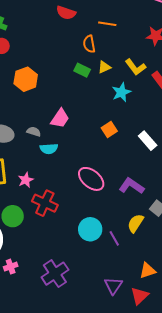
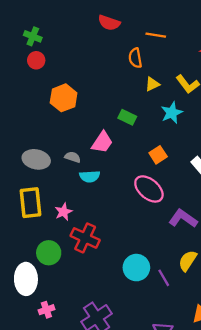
green rectangle: (82, 70) -> (127, 117), moved
pink ellipse: (91, 179) -> (149, 189), moved

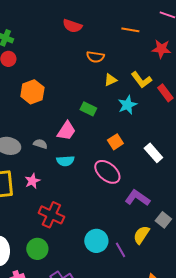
orange line: (156, 35) -> (130, 30), moved
orange semicircle: (135, 58) -> (95, 57), turned -72
cyan semicircle: (90, 176) -> (65, 161), moved
pink star: (64, 212) -> (32, 181), moved
green circle: (49, 253) -> (37, 249), moved

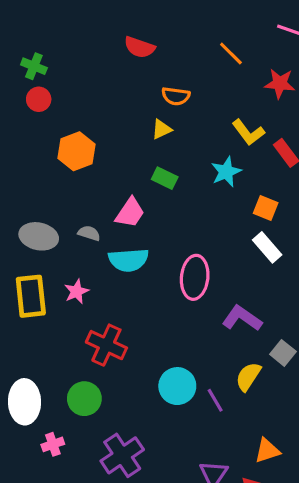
orange line: (130, 30) -> (231, 54), turned 36
yellow triangle: (110, 80) -> (162, 129), moved
orange square: (115, 142) -> (266, 208), moved, turned -35
cyan semicircle: (65, 161) -> (128, 260), size x1.4
pink ellipse: (107, 172) -> (195, 277), turned 56

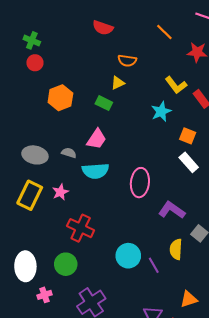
green rectangle: (165, 178) -> (104, 103), moved
yellow rectangle: (31, 296) -> (30, 195), turned 32
yellow semicircle: (248, 377) -> (176, 249), turned -30

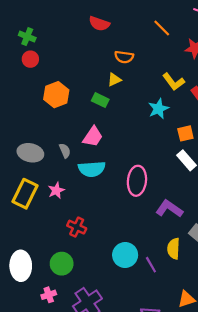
orange square: (188, 136) -> (185, 133), turned -35
gray semicircle: (69, 153) -> (65, 151), turned 48
red cross: (81, 228) -> (77, 227), size x0.7
pink cross: (45, 295) -> (49, 295), moved

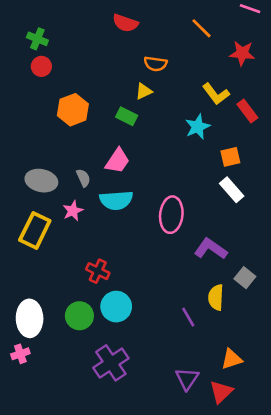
pink star: (56, 190) -> (73, 211), moved
cyan circle: (125, 255) -> (116, 307), moved
pink cross: (49, 295) -> (20, 354), moved

